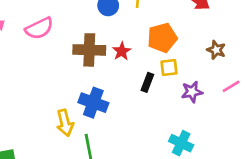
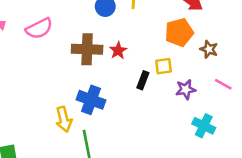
orange pentagon: (162, 38) -> (179, 32), moved
pink line: (231, 86) -> (223, 84), turned 60
cyan cross: (181, 143) -> (204, 126), moved

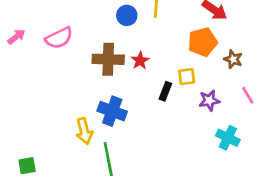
pink line: (223, 84) -> (248, 95), turned 30

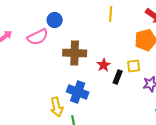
blue circle: (127, 15) -> (55, 20), moved
red star: (140, 61) -> (104, 65), moved

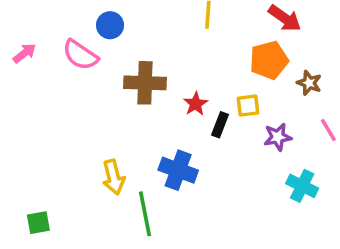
pink semicircle: (38, 37) -> (80, 55), turned 60
blue cross: (78, 92) -> (178, 170), moved

